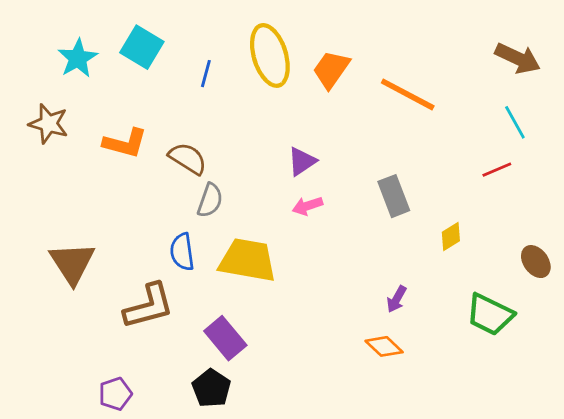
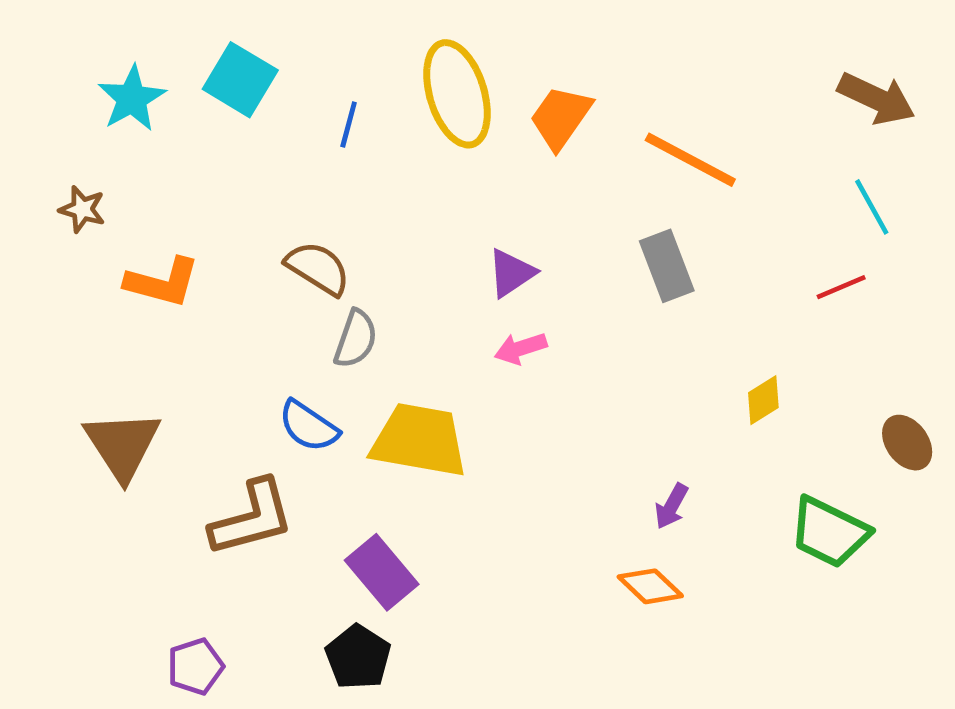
brown star: (48, 124) -> (82, 209), size x0.7
orange L-shape: (125, 143) -> (162, 282), moved
gray rectangle: (394, 196) -> (667, 266), moved
blue semicircle: (182, 252) -> (309, 426), turned -48

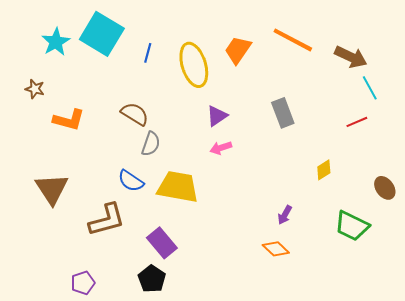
cyan square: (240, 80) -> (102, 34), size x1.4
yellow ellipse: (457, 94) -> (194, 65), moved
brown arrow: (876, 99) -> (351, 57), moved
orange line: (690, 160) -> (293, 40), moved

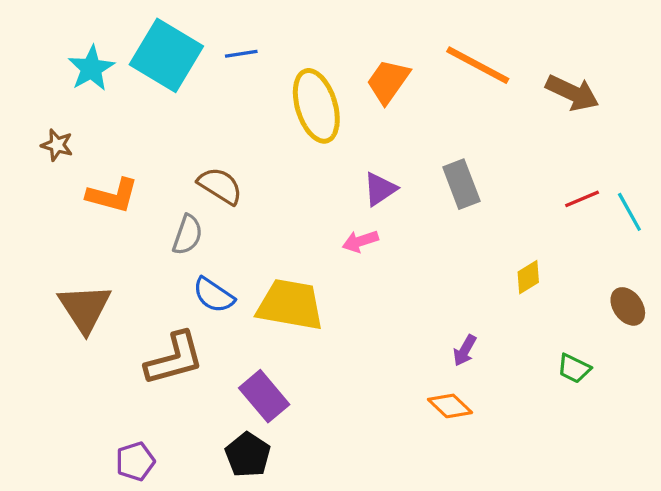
blue line: (148, 53) -> (241, 54), moved, turned 66
cyan line: (370, 88) -> (629, 212), moved
purple triangle: (217, 116) -> (380, 189), moved
gray semicircle: (151, 144) -> (187, 235), moved
green trapezoid: (352, 226) -> (574, 368), size x0.6

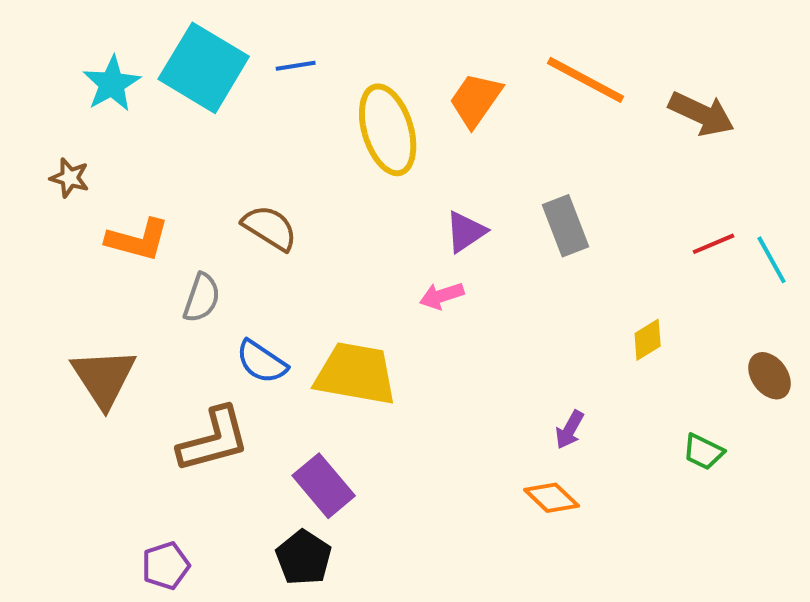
gray semicircle: (187, 235) -> (202, 298), moved

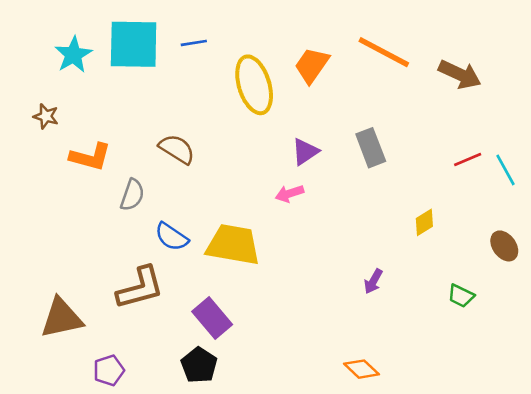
cyan square: (204, 68) -> (134, 44), turned -30
brown triangle: (104, 378) -> (62, 318), moved, turned 51
orange diamond: (552, 498) -> (362, 369), moved

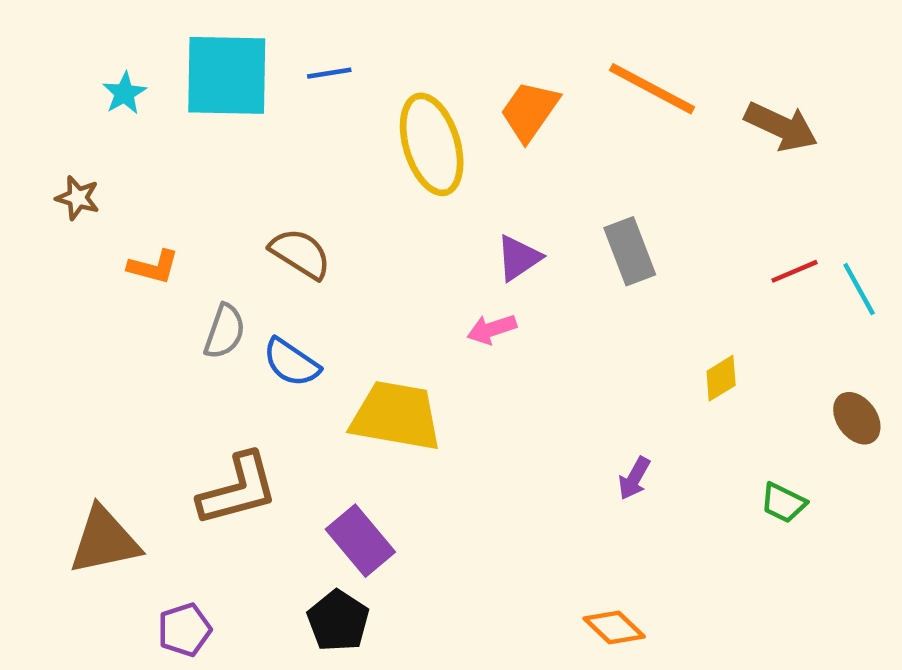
cyan star: (73, 55) -> (124, 93), size x0.7
orange L-shape: (90, 157) -> (153, 267), size x0.7
blue semicircle: (172, 237) -> (291, 363), moved

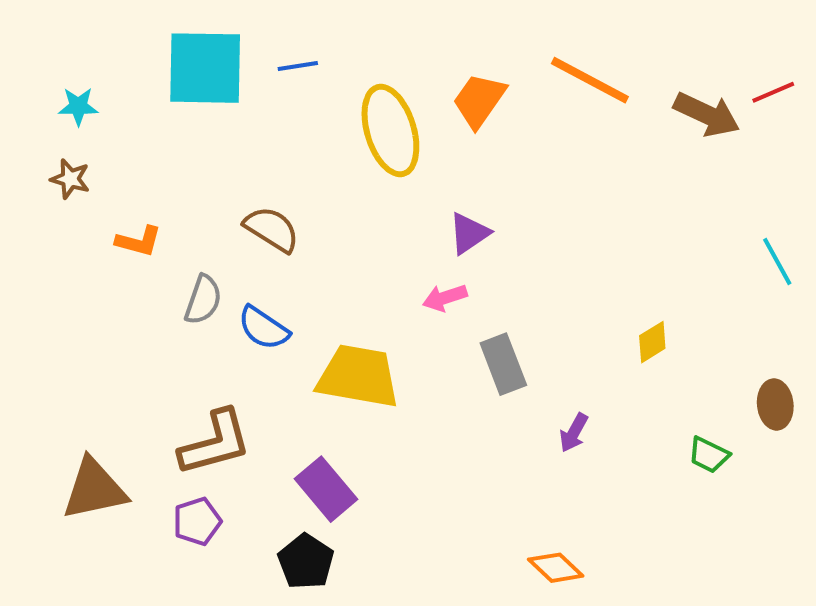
cyan star: (124, 93) -> (78, 106), moved, turned 30
gray rectangle: (630, 251) -> (503, 364), moved
red line: (795, 271) -> (773, 92), moved
brown ellipse: (857, 418) -> (775, 404), moved, turned 30
purple pentagon: (185, 630) -> (197, 521), moved

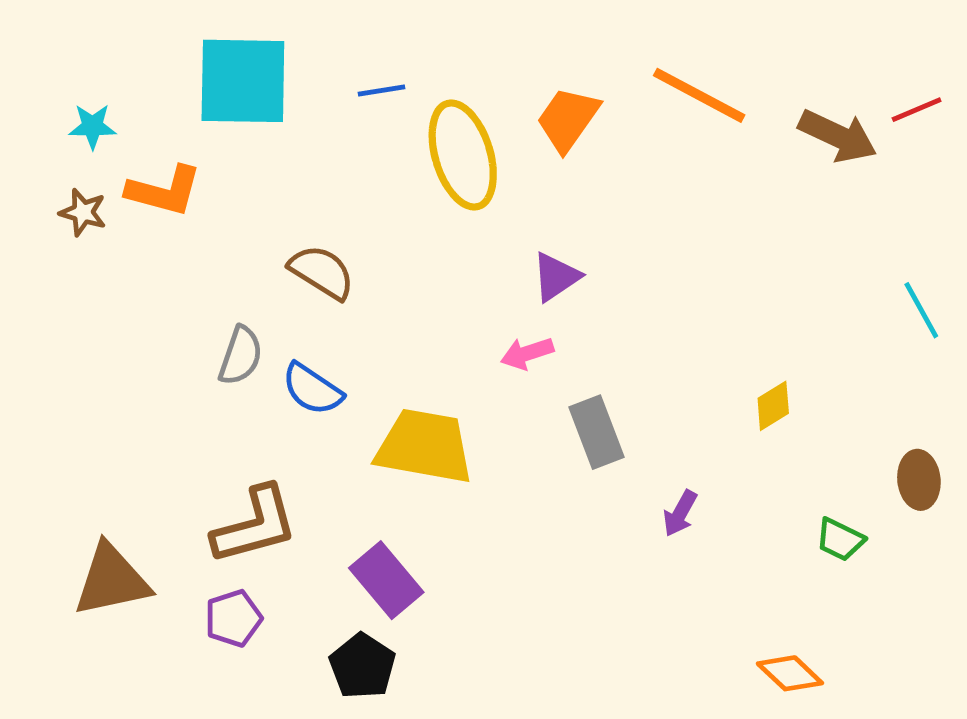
blue line: (298, 66) -> (382, 91), moved
orange L-shape: (139, 241) -> (164, 191), moved, size x1.4
orange diamond: (556, 568) -> (790, 673), moved

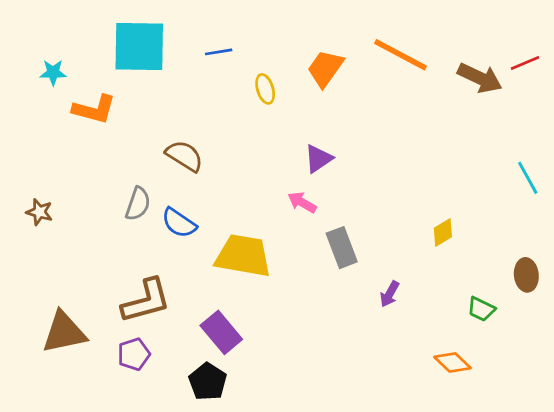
yellow ellipse: (463, 155) -> (265, 89), size x0.5
brown star: (83, 212) -> (39, 212), moved
pink arrow: (527, 353) -> (302, 202), turned 48
orange diamond: (790, 673) -> (452, 362), moved

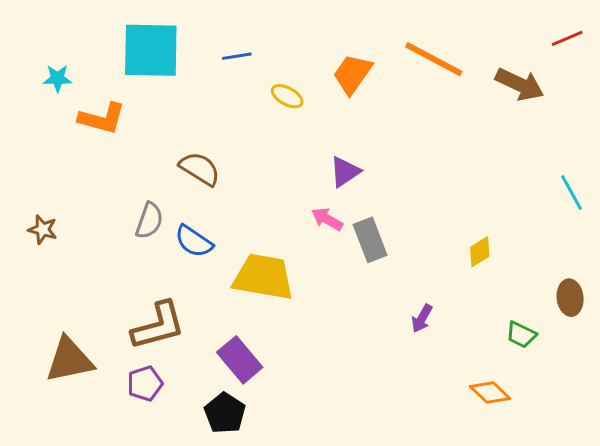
red line: (525, 63) -> (567, 38), moved
yellow ellipse: (265, 89) -> (287, 96), turned -44
gray rectangle: (342, 248) -> (370, 240), moved

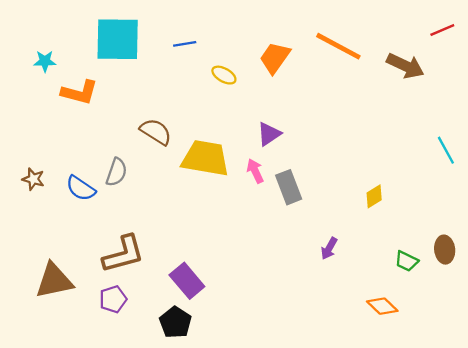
pink arrow: (327, 219) -> (255, 171), turned 35
blue semicircle: (194, 241) -> (81, 188), moved
yellow trapezoid: (263, 277) -> (205, 158), moved
brown ellipse: (570, 298) -> (445, 250), moved

